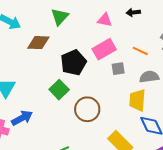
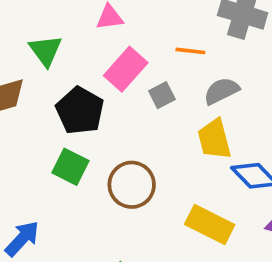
green triangle: (60, 17) -> (46, 50), moved

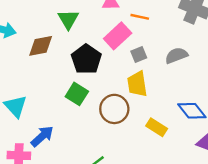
orange line: (190, 51) -> (140, 17), moved
yellow trapezoid: (214, 139) -> (137, 84), moved
yellow rectangle: (210, 224) -> (157, 127), moved, size x0.7

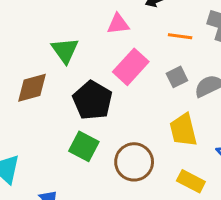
orange line: (140, 17) -> (180, 36), moved
gray square: (139, 54) -> (177, 77), moved
yellow trapezoid: (137, 84) -> (183, 130), moved

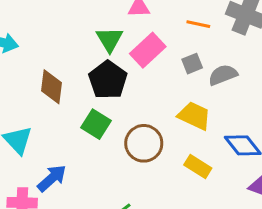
green triangle: (65, 50) -> (110, 39), moved
brown diamond: (32, 88) -> (51, 87), moved, turned -72
yellow trapezoid: (183, 130) -> (194, 116), turned 124

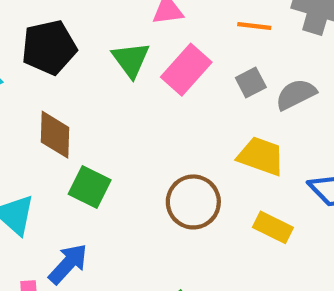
black pentagon: (108, 80) -> (49, 47), moved, turned 30
green square: (96, 124) -> (90, 187), moved

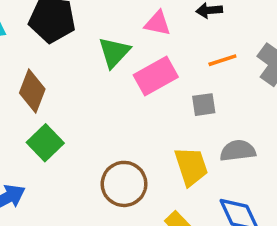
orange line: (254, 26) -> (222, 60), turned -44
gray semicircle: (296, 94) -> (238, 151), moved
yellow trapezoid: (261, 156) -> (191, 166), turned 33

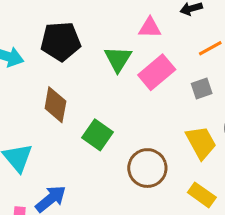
green square: (45, 143) -> (98, 135), moved

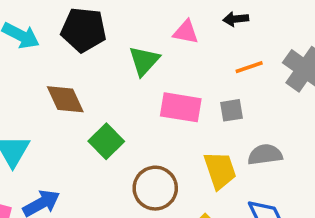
pink rectangle: (157, 72) -> (181, 107), moved, turned 39
brown diamond: (55, 105) -> (65, 99), turned -45

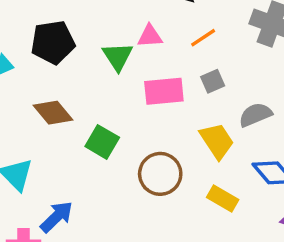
pink triangle: (186, 32) -> (150, 36), moved
orange line: (249, 67) -> (203, 38), moved

